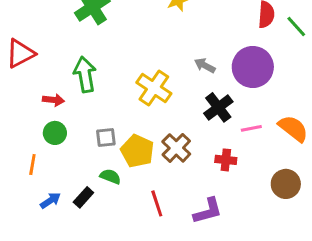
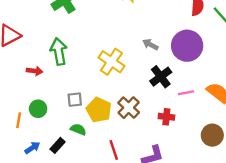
green circle: (55, 133) -> (38, 109), moved

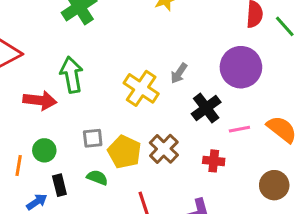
gray arrow: (150, 45) -> (179, 73), moved, turned -84
red arrow: (35, 71) -> (40, 100), size x1.5
black rectangle: (58, 145) -> (59, 185), moved, turned -56

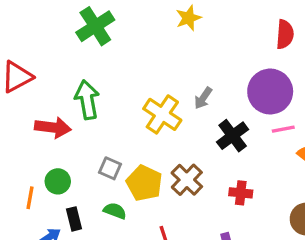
pink line: (239, 129) -> (283, 129), moved
gray square: (93, 138) -> (110, 168), turned 30

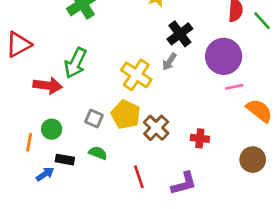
green arrow: (87, 100) -> (75, 63), turned -144
black cross: (233, 136) -> (180, 34), moved
yellow pentagon: (144, 183) -> (126, 115), moved
black rectangle: (74, 219) -> (65, 160), turned -66

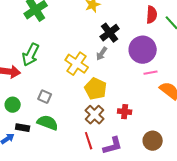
yellow pentagon: (126, 115) -> (96, 89), moved
brown cross: (156, 128) -> (95, 115), moved
green semicircle: (98, 153) -> (48, 123), size x1.5
brown circle: (253, 160) -> (153, 141), moved
red line: (139, 177) -> (89, 141), moved

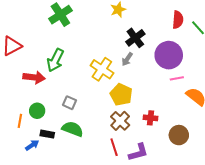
brown circle: (153, 141) -> (179, 135), moved

